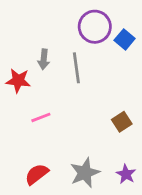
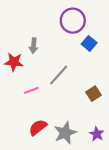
blue square: (125, 39) -> (89, 43), moved
gray line: (76, 68) -> (59, 75), moved, turned 50
red semicircle: (37, 174) -> (38, 127), moved

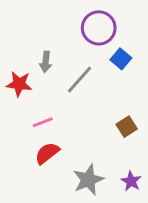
gray line: (59, 75) -> (80, 80), moved
red semicircle: (38, 127) -> (47, 153), moved

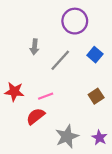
blue square: (121, 59) -> (95, 55), moved
red star: (19, 84) -> (14, 92), moved
pink line: (43, 122) -> (46, 96), moved

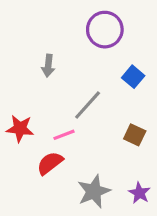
gray line: (60, 60) -> (88, 105), moved
brown square: (96, 96) -> (135, 135), turned -32

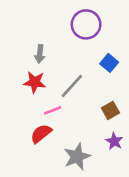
red star: (20, 129) -> (35, 82), moved
brown square: (135, 135) -> (110, 110), turned 36
purple star: (139, 193) -> (114, 141), moved

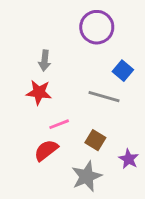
gray line: (72, 86) -> (104, 97), moved, turned 64
brown square: (110, 110) -> (95, 140), moved, turned -30

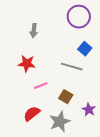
purple circle: (97, 27) -> (79, 17), moved
gray arrow: (45, 60) -> (34, 31), moved
red semicircle: (46, 150) -> (32, 114), moved

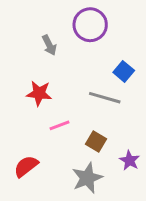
purple circle: (79, 17) -> (90, 25), moved
gray arrow: (34, 31) -> (49, 45), turned -32
red semicircle: (32, 114) -> (26, 166), moved

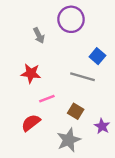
red semicircle: (26, 166) -> (31, 123), moved

